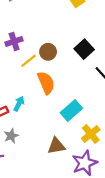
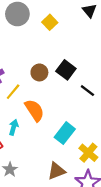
brown circle: (48, 52) -> (39, 72), moved
cyan arrow: (19, 104) -> (14, 127), moved

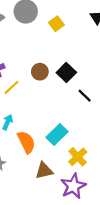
orange semicircle: (34, 110) -> (26, 142), moved

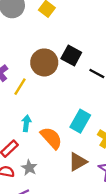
brown circle: (40, 72) -> (44, 62), size x1.5

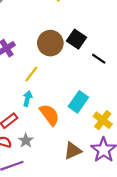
yellow line: (20, 87) -> (31, 74), moved
brown triangle: (78, 162) -> (73, 151), moved

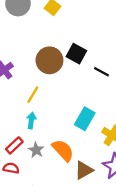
orange semicircle: (49, 115) -> (63, 150), moved
gray star: (26, 141) -> (36, 150), moved

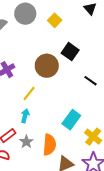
black square: (76, 54) -> (70, 52), moved
orange semicircle: (63, 150) -> (49, 145), turned 40

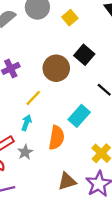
cyan rectangle: (71, 120) -> (79, 116), moved
orange semicircle: (49, 145) -> (57, 138), moved

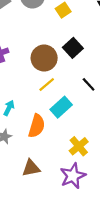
yellow line: (33, 98) -> (47, 84), moved
brown triangle: (67, 181) -> (31, 168), moved

